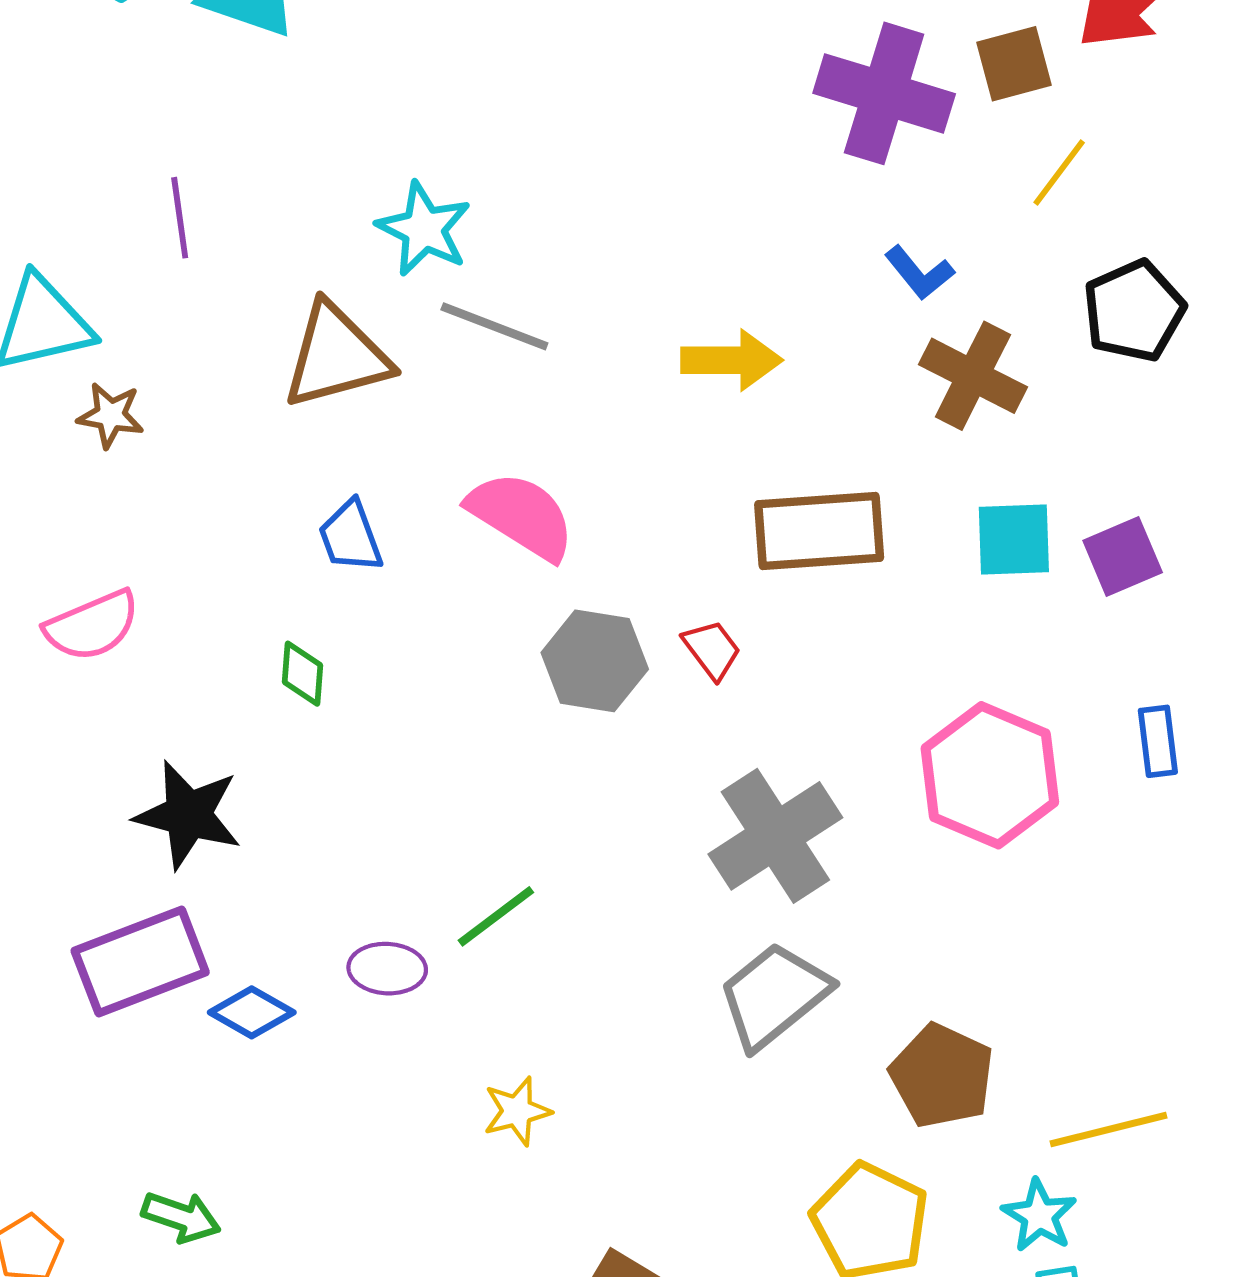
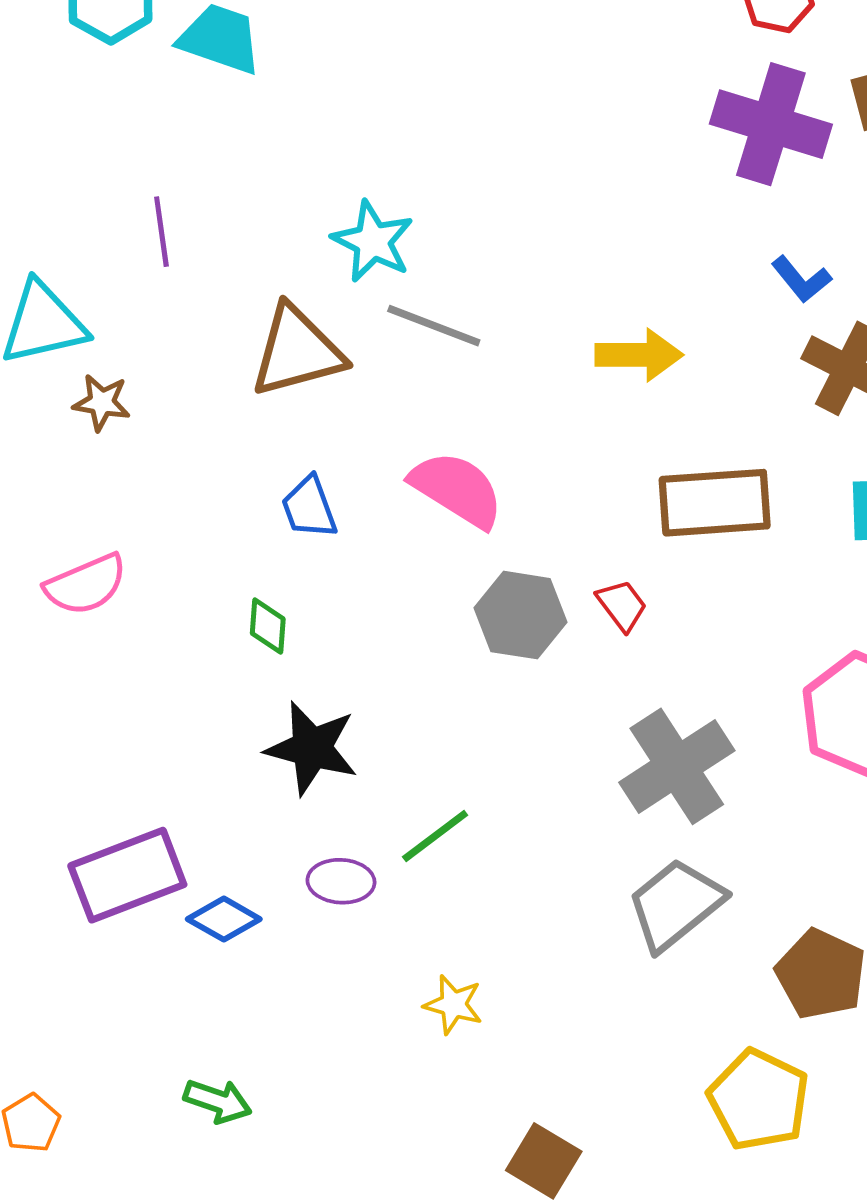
black star: (188, 815) -> (312, 748), moved
yellow star: (517, 1111) -> (453, 1005), turned 30
green arrow: (181, 1217) -> (218, 1101), moved

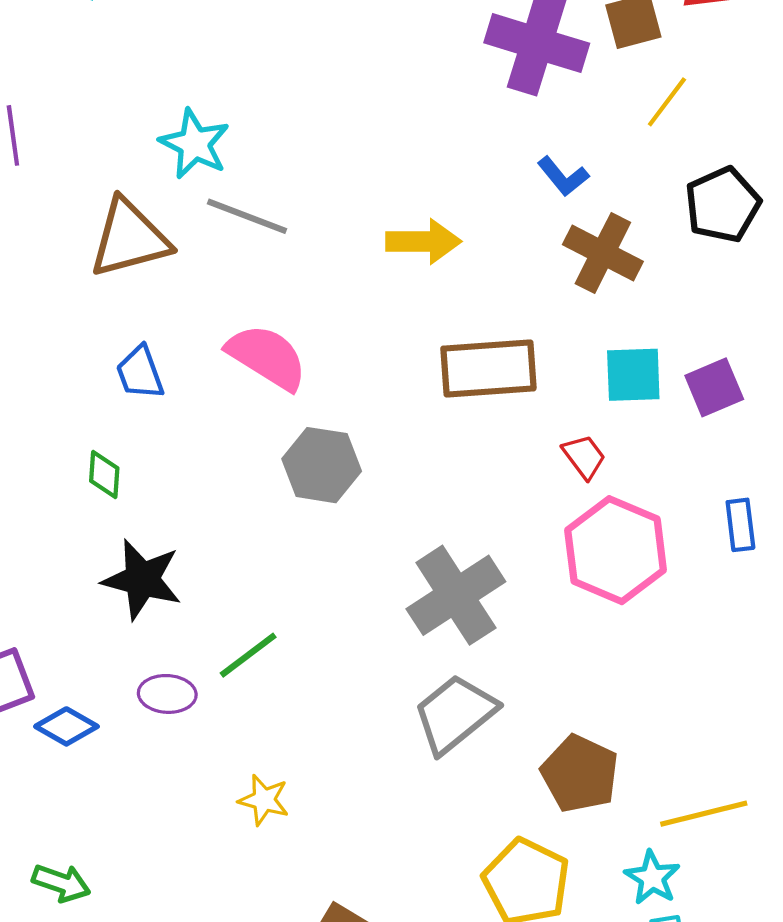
red trapezoid: (622, 605) -> (584, 457), moved

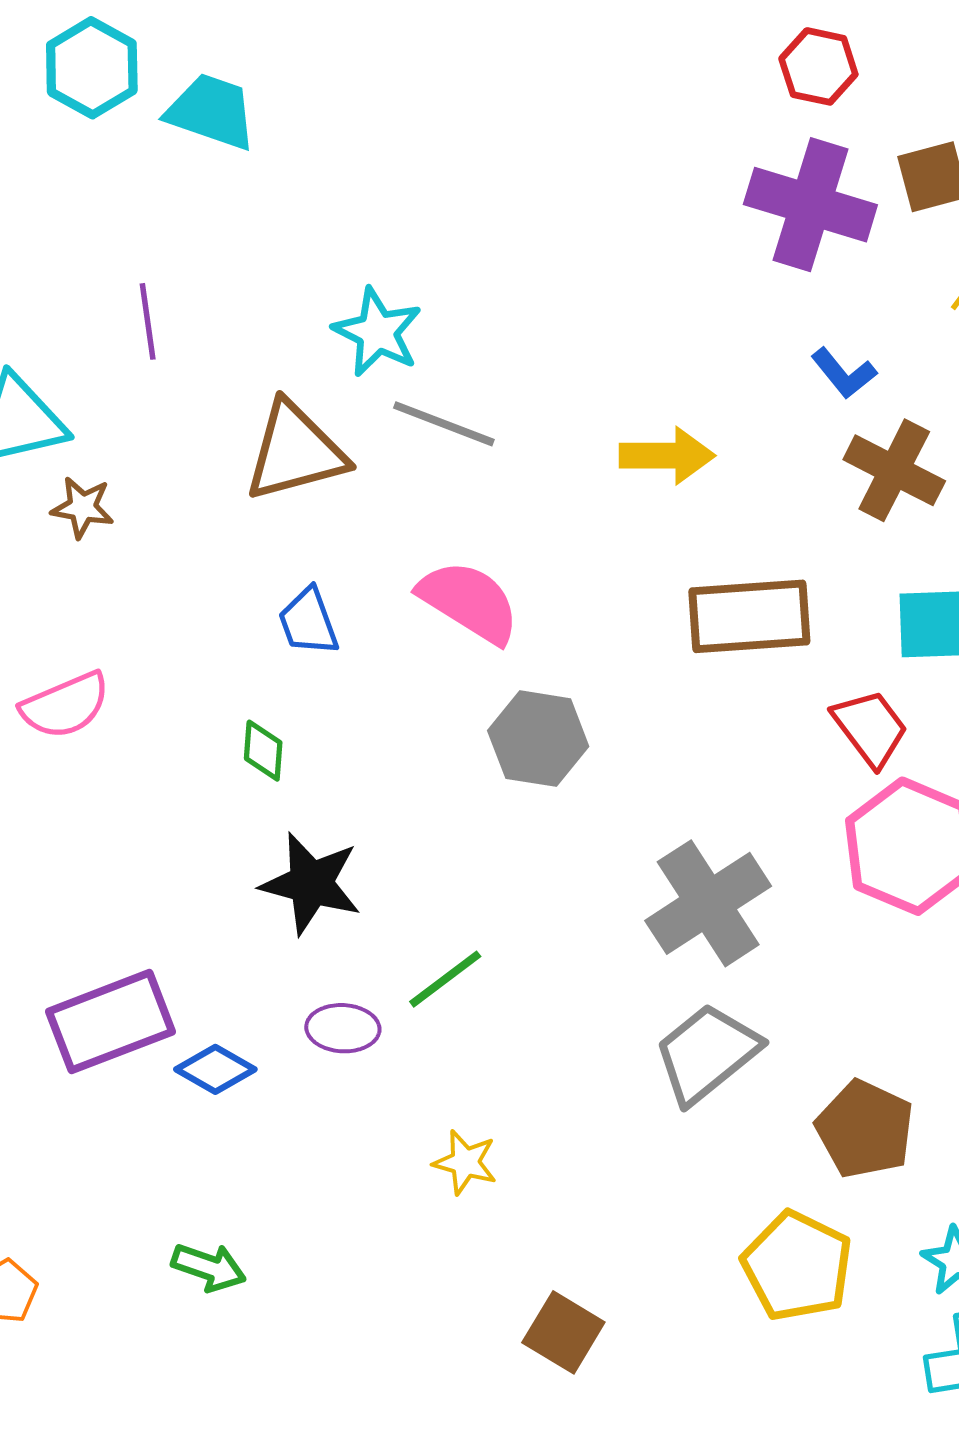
red trapezoid: (584, 457) -> (870, 728), size x1.4

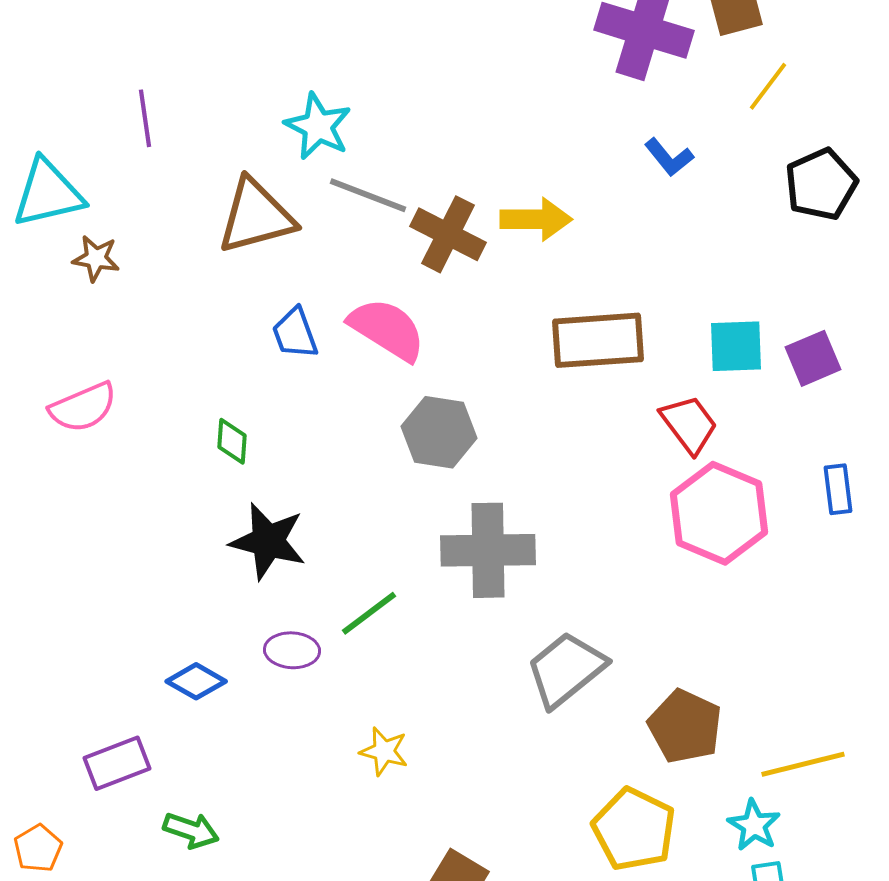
brown cross: (894, 470) -> (448, 234), moved
blue trapezoid: (308, 622) -> (295, 333), moved
gray cross: (708, 903) -> (488, 550), moved, turned 32
purple rectangle: (110, 1022) -> (117, 763), moved, size x0.7

